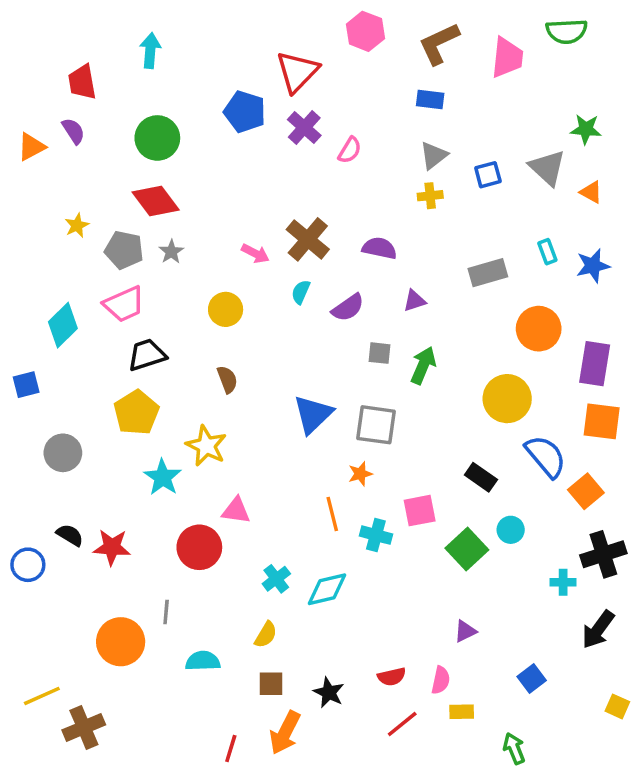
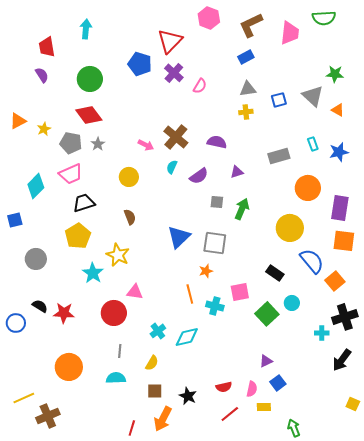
blue rectangle: (430, 100) -> (246, 57), turned -35
orange triangle: (31, 147) -> (18, 121), moved
gray triangle: (434, 155) -> (248, 89), turned 30
gray line: (166, 612) -> (120, 351), moved
blue square: (532, 678) -> (278, 383), moved

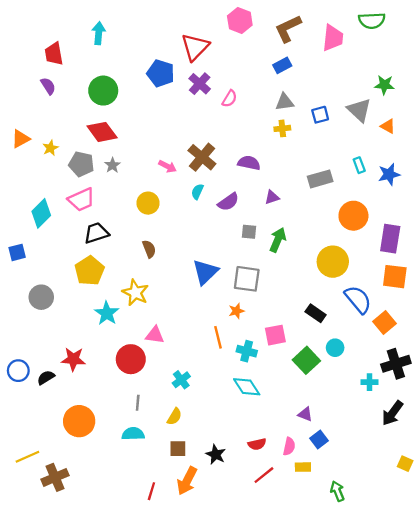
black semicircle: (40, 306) -> (46, 378), moved, turned -63
cyan diamond: (187, 337) -> (247, 387), moved, turned 70
purple triangle: (266, 361) -> (305, 414), turned 48

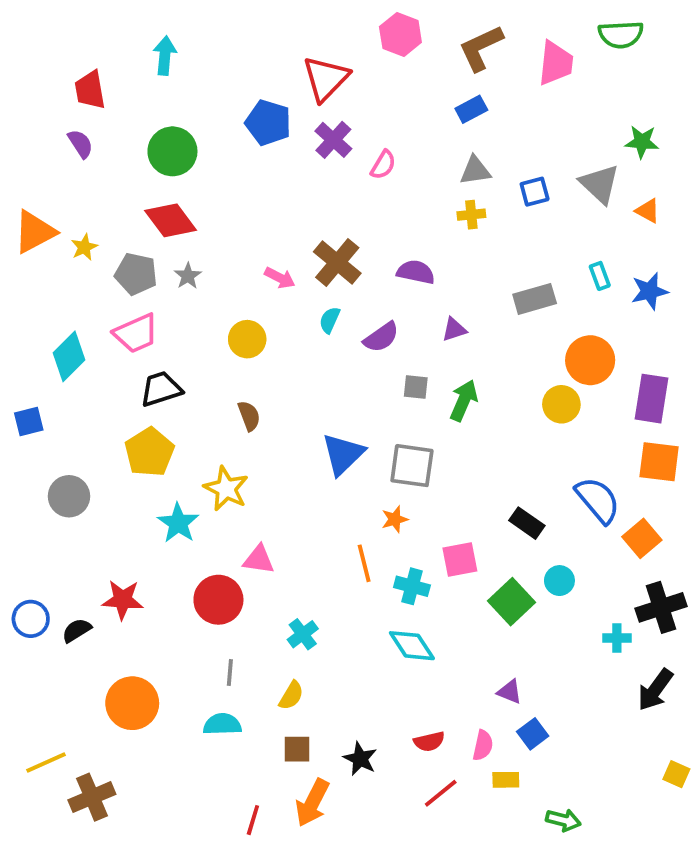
orange triangle: (21, 139) -> (34, 232), size x1.4
yellow circle: (333, 262) -> (561, 404), moved, size x0.7
green arrow: (337, 491) -> (563, 820), turned 126

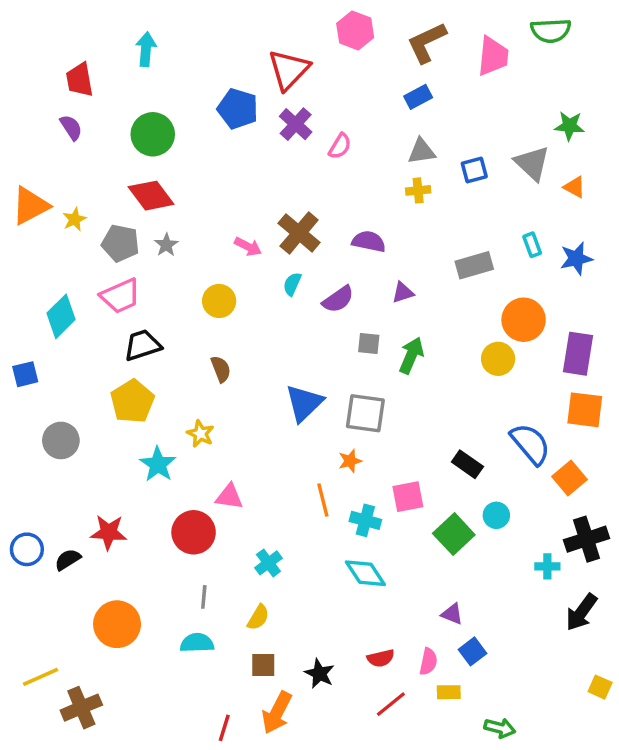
yellow star: (226, 489) -> (200, 434), size x0.7

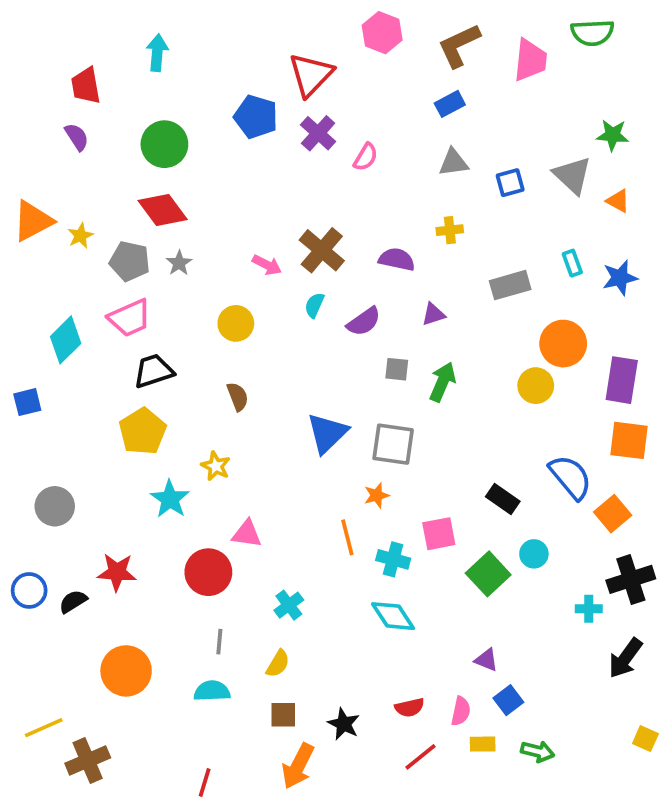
yellow cross: (418, 190) -> (450, 230), moved
gray circle: (61, 440) -> (55, 506), moved
red line: (224, 728) -> (205, 782), moved
green arrow: (500, 728) -> (538, 751), moved

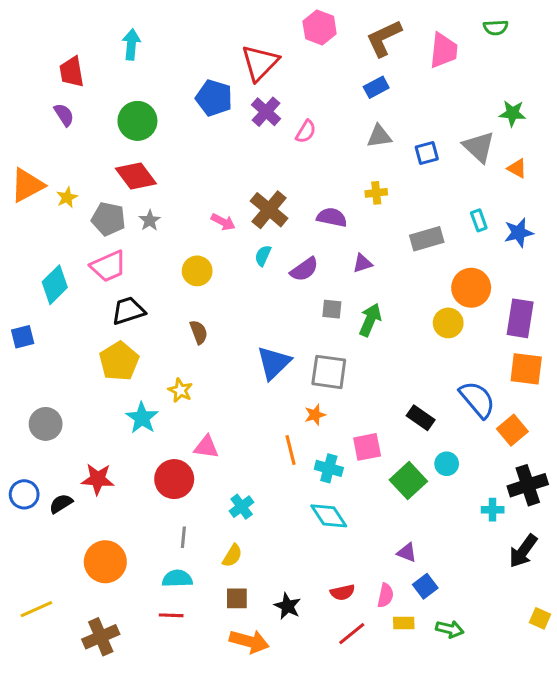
green semicircle: (592, 33) -> (496, 28), size x0.7
brown cross: (88, 761) -> (101, 637), moved
orange arrow: (298, 766) -> (249, 641), turned -102
red line: (205, 782) -> (171, 615), moved, turned 75

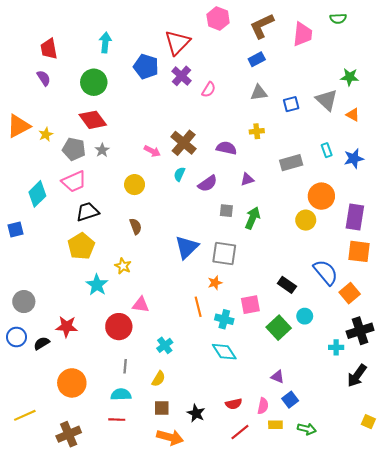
cyan arrow: (131, 44) -> (105, 43), moved
gray circle: (46, 424) -> (24, 302), moved

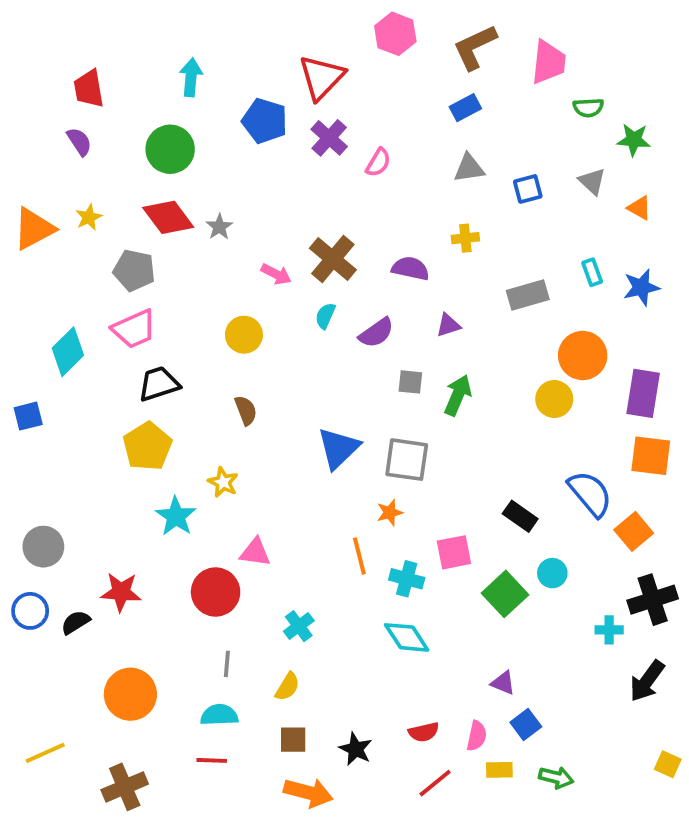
green semicircle: (338, 19) -> (588, 108), moved
gray triangle: (327, 100) -> (592, 181), size x0.7
yellow star: (46, 134) -> (89, 217), moved
gray star: (102, 150) -> (219, 227), moved

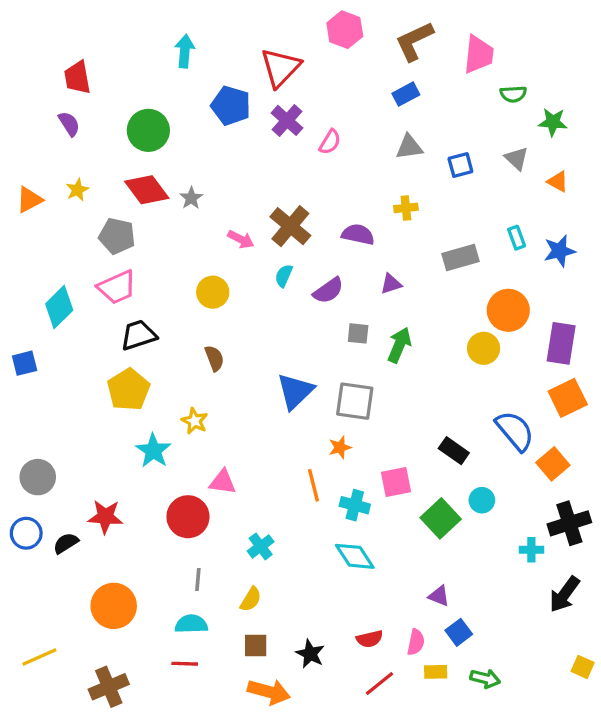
cyan arrow: (191, 77) -> (185, 51), moved
orange triangle: (34, 229) -> (29, 200), size x0.7
orange square: (651, 456) -> (568, 398), turned -33

